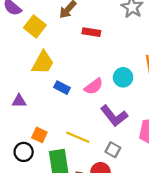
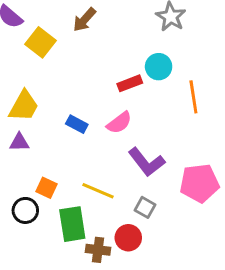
red rectangle: (91, 32) -> (130, 83), moved, turned -30
yellow trapezoid: (43, 63) -> (24, 106), moved
cyan circle: (123, 77) -> (159, 67), moved

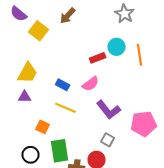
orange line: (193, 97) -> (140, 55), moved
yellow line: (98, 191) -> (66, 108), moved
black circle: (25, 210) -> (31, 155), moved

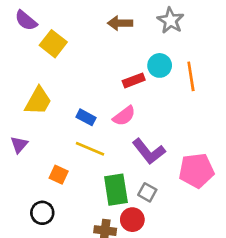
brown arrow: (68, 16) -> (120, 23), moved, turned 48
purple triangle: (25, 97) -> (19, 145), moved, turned -48
green rectangle: (60, 151) -> (116, 190), moved

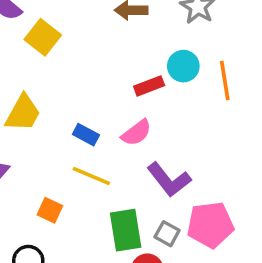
pink pentagon: (196, 171) -> (210, 225), moved

